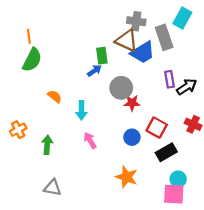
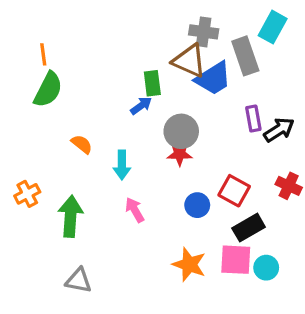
red star: (132, 103) -> (180, 154), moved
green arrow: (47, 145) -> (71, 216), size x1.4
pink square: (174, 194) -> (236, 260), moved

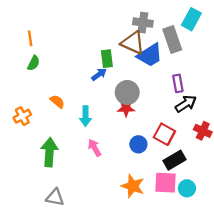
green semicircle: (48, 90) -> (34, 63), size x0.6
black arrow: (279, 130) -> (186, 104), moved
orange cross: (27, 194) -> (22, 116), moved

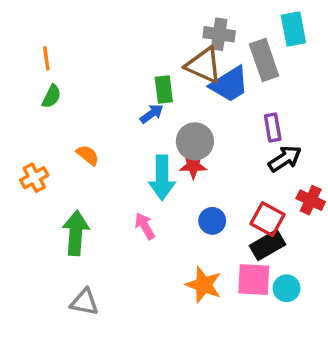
cyan rectangle: (191, 19) -> (293, 29), turned -40
cyan arrow: (85, 116) -> (162, 178), moved, size x1.4
red square: (164, 134) -> (268, 219), moved

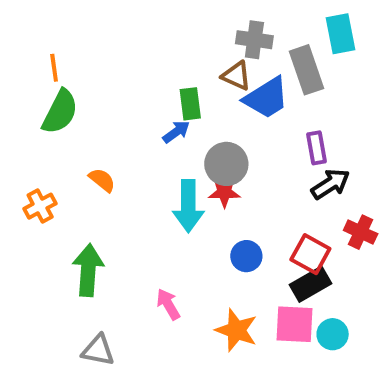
brown triangle: (204, 65) -> (236, 76), size x0.7
green semicircle: (51, 96) -> (60, 112), size x1.6
pink arrow: (145, 226) -> (168, 304), moved

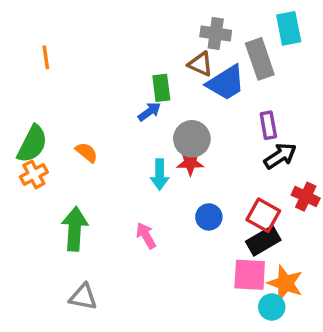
green semicircle: (60, 112) -> (32, 144), moved
cyan arrow: (188, 206) -> (160, 174), size x0.7
pink arrow: (168, 304) -> (146, 236), moved
orange star: (236, 330) -> (285, 283), moved
cyan circle: (333, 334) -> (272, 307), moved

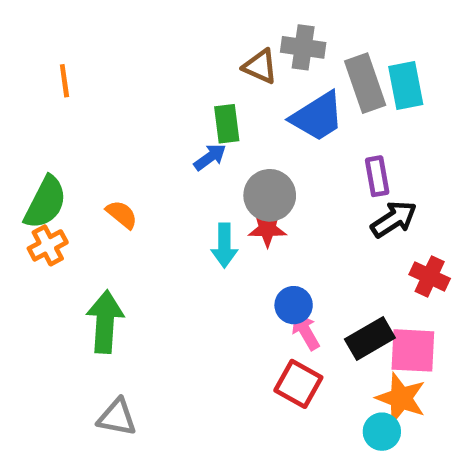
cyan rectangle: (289, 28) -> (406, 86), moved
brown triangle: (200, 64) -> (260, 66), moved
red square: (263, 215) -> (298, 384), moved
pink arrow: (146, 236) -> (305, 331), moved
pink square: (250, 275) -> (413, 350), moved

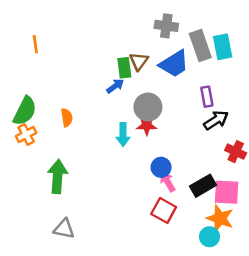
brown triangle: (260, 66) -> (139, 61), moved, turned 42
orange semicircle: (122, 214) -> (67, 118), turned 42

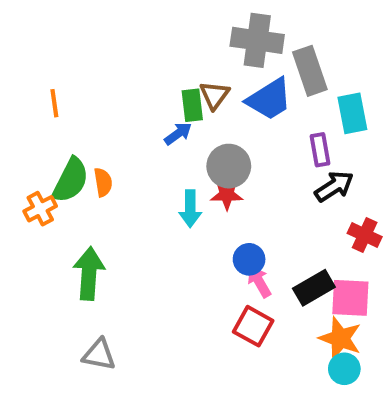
gray cross: (166, 26) -> (257, 40), size x1.4
orange line: (35, 44) -> (54, 103), moved
cyan rectangle: (223, 47) -> (352, 113), moved
green semicircle: (25, 111) -> (71, 180), moved
cyan circle: (209, 237) -> (344, 369), moved

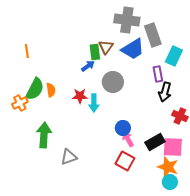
cyan rectangle: (352, 113) -> (174, 56), turned 36
black arrow: (334, 186) -> (165, 92), turned 138
red star: (227, 194) -> (80, 96), moved
gray triangle: (99, 355) -> (69, 157), moved, turned -30

